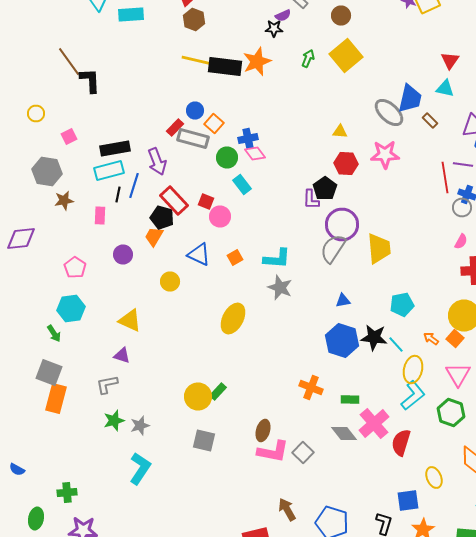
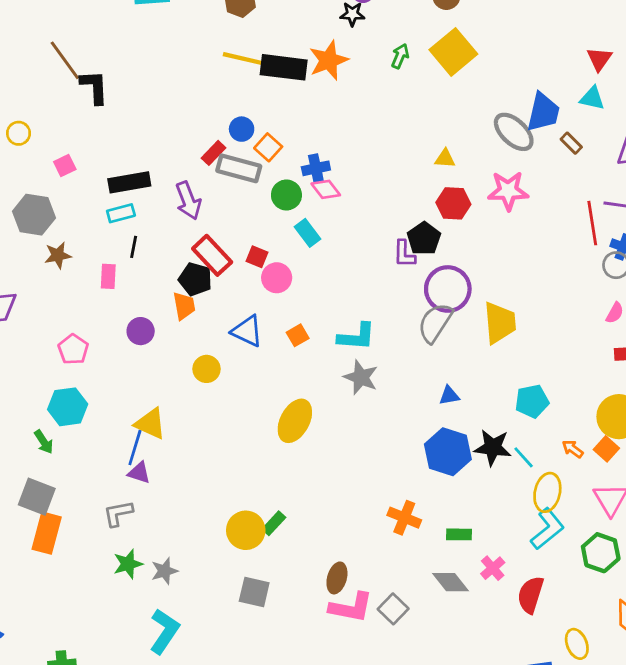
cyan rectangle: (109, 170) -> (121, 213), size x0.7
blue line: (134, 186) -> (135, 448), moved
orange trapezoid: (154, 236) -> (184, 306), turned 140
pink cross: (374, 424) -> (493, 568), size x0.6

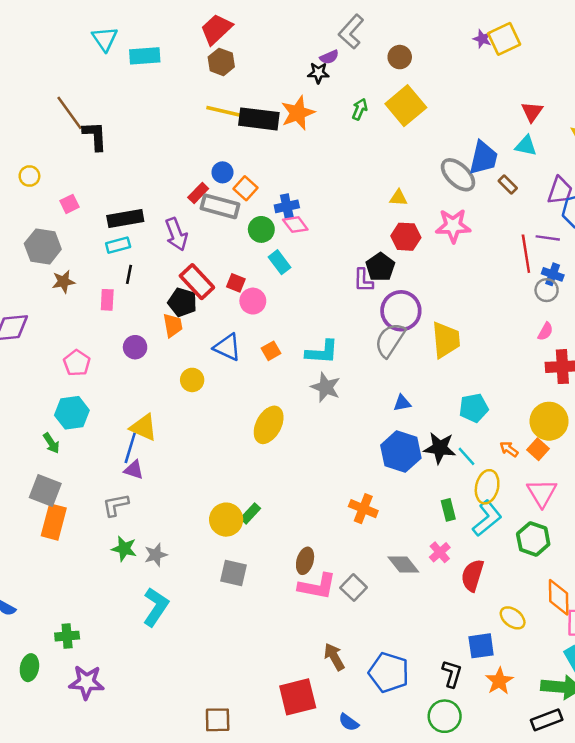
green rectangle: (459, 534) -> (448, 510), moved, turned 75
green star: (128, 564) -> (124, 549), turned 30
yellow ellipse: (577, 644) -> (513, 618), turned -30

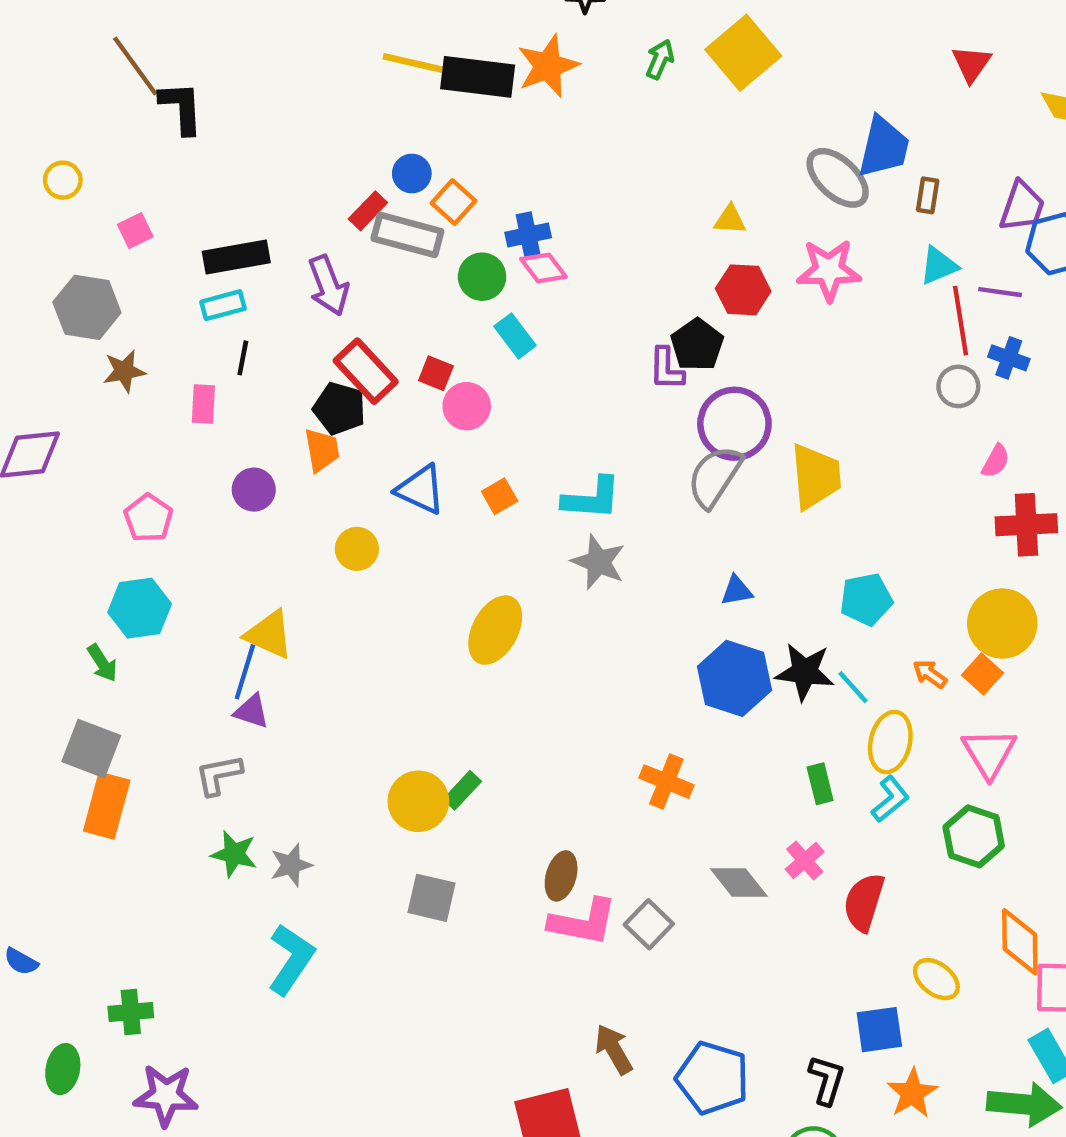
cyan triangle: (526, 146) -> (939, 266), moved, turned -35
brown rectangle: (508, 185) -> (928, 195), turned 54
gray circle: (547, 290) -> (958, 386), moved
cyan L-shape: (487, 518) -> (890, 799), size x0.7

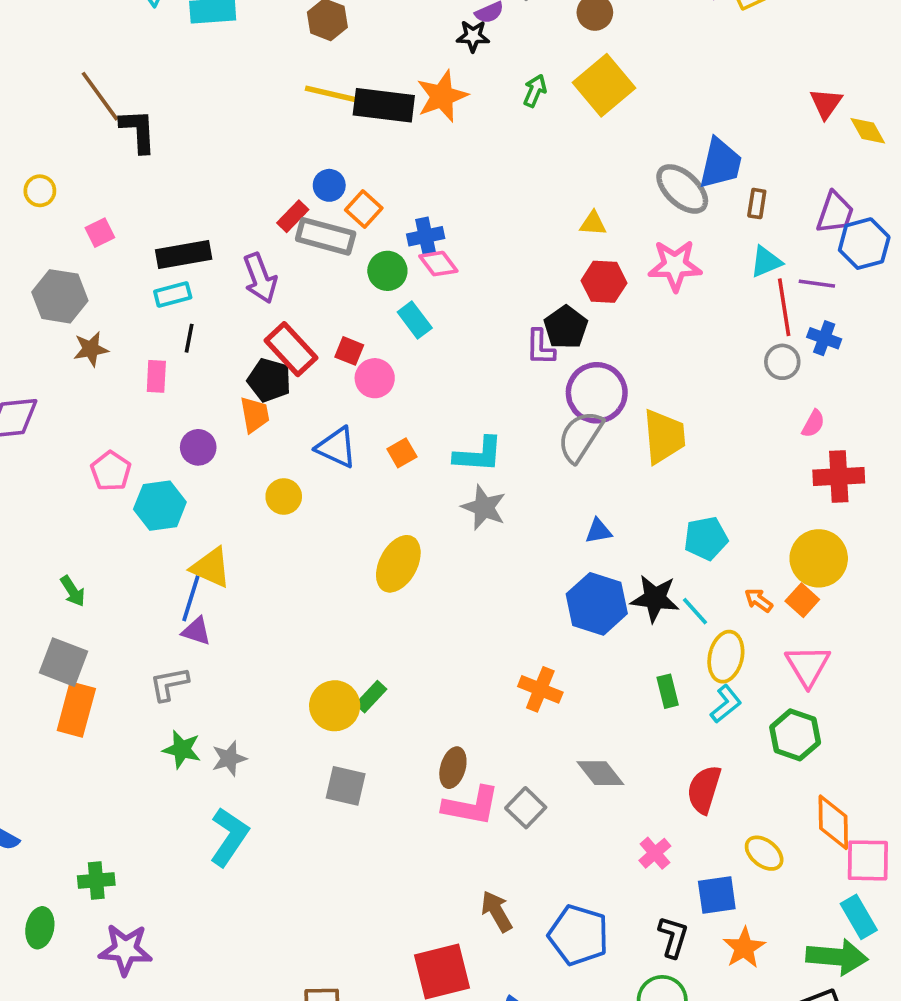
red triangle: (972, 64) -> (826, 103), moved
cyan hexagon: (140, 608) -> (160, 506), moved
pink cross: (805, 861) -> (655, 853), moved

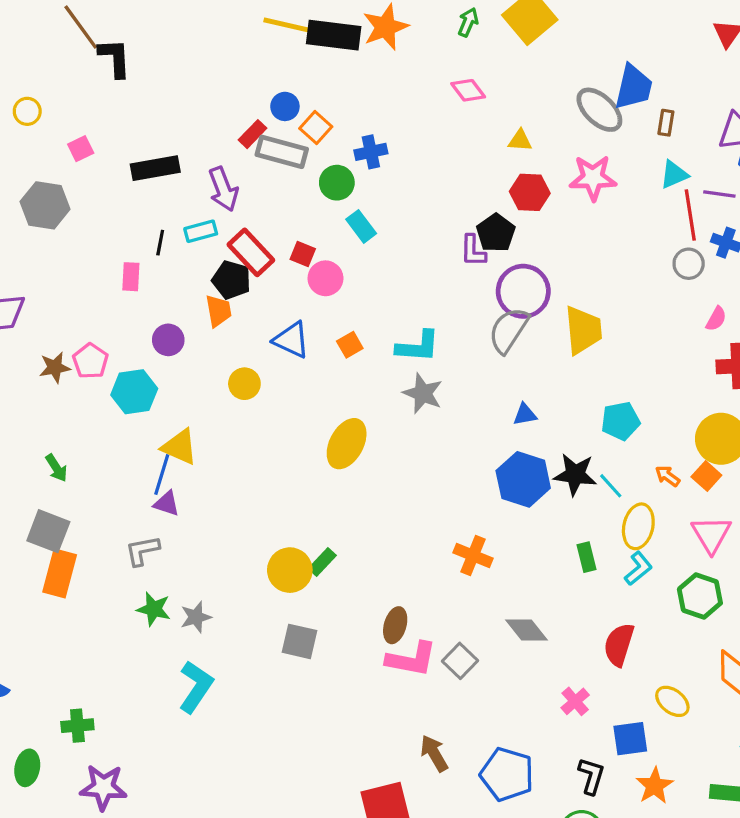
pink diamond: (438, 264) -> (468, 90), moved
cyan rectangle: (173, 295) -> (201, 231), moved
brown star: (91, 349) -> (55, 367), moved

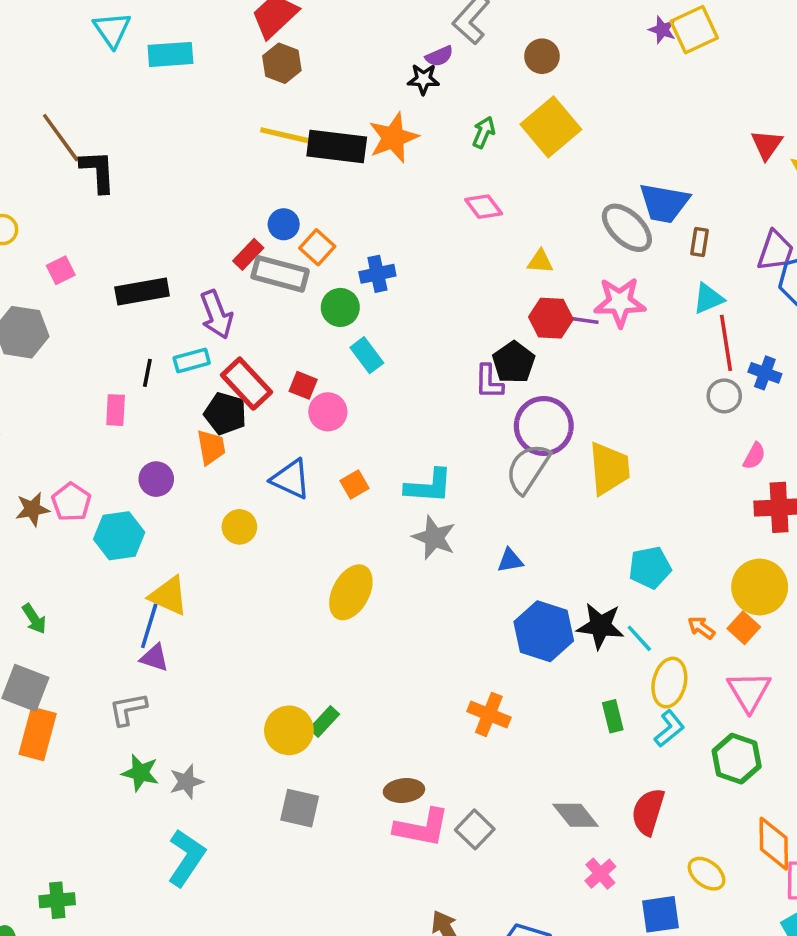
blue trapezoid: (633, 87) -> (664, 203), turned 87
purple line: (719, 194) -> (581, 320), moved
blue triangle: (525, 414) -> (510, 560), moved
brown ellipse: (395, 625) -> (404, 790), turned 68
gray diamond: (526, 630) -> (576, 815), moved

